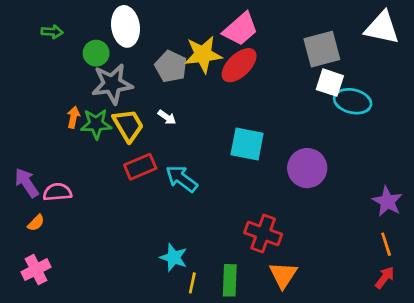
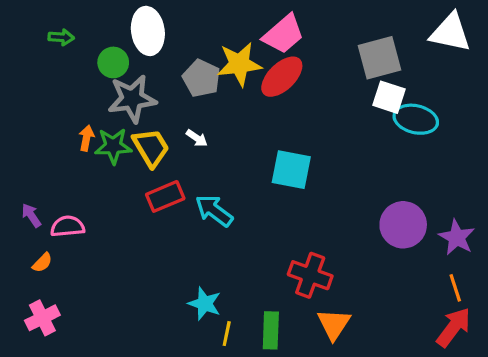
purple circle: (307, 168) -> (403, 225), moved
purple arrow: (27, 183) -> (31, 215), size x0.7
red arrow: (385, 278) -> (454, 327), size x1.5

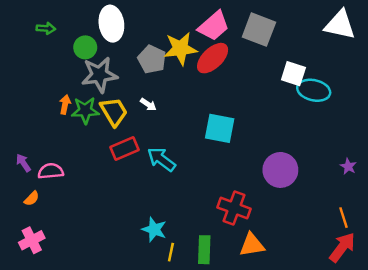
gray square: (380, 58) -> (259, 30), moved, turned 36
purple circle: (403, 225) -> (280, 170), moved
purple star: (457, 237) -> (348, 166), moved, size x0.6
orange triangle: (334, 324) -> (252, 245), turned 48

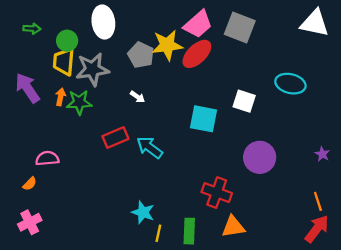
green arrow: (46, 28) -> (32, 29), moved
green circle: (85, 47) -> (67, 41), moved
white square: (293, 74) -> (244, 101), moved
yellow trapezoid: (114, 112) -> (64, 62), moved, turned -144
purple arrow: (23, 163) -> (27, 88), moved, size x1.8

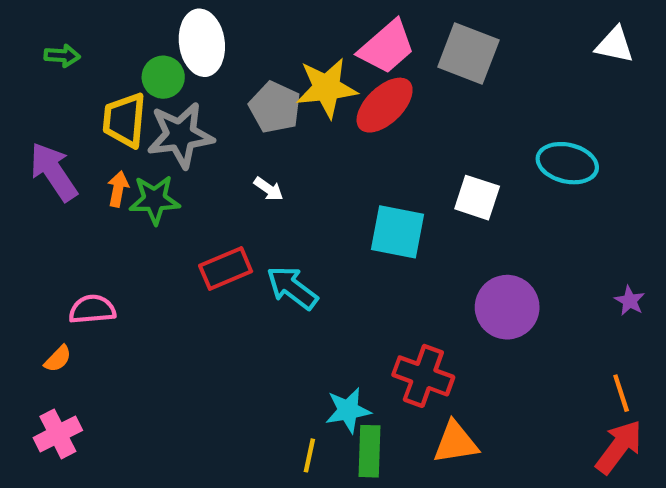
white triangle: (315, 23) -> (615, 45), size x0.7
green circle: (67, 41) -> (163, 77), moved
cyan star: (143, 212) -> (348, 410), moved, turned -30

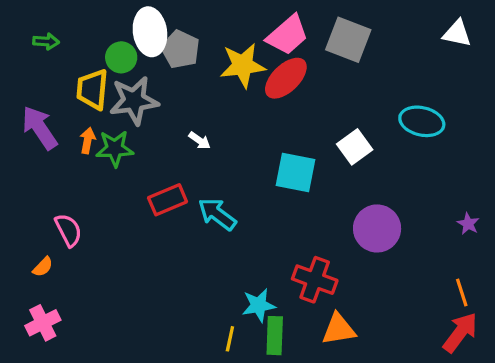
gray pentagon: (275, 107) -> (180, 49), moved
white square: (477, 198) -> (355, 147), turned 36
pink semicircle: (92, 309) -> (68, 230), turned 68

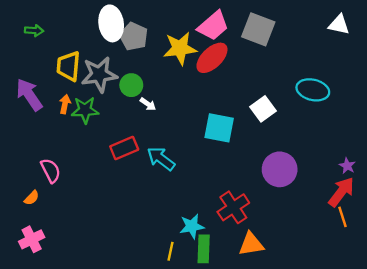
green circle: (121, 57) -> (131, 85), moved
red cross: (315, 280) -> (233, 207), turned 36
red arrow: (460, 332) -> (341, 192), moved

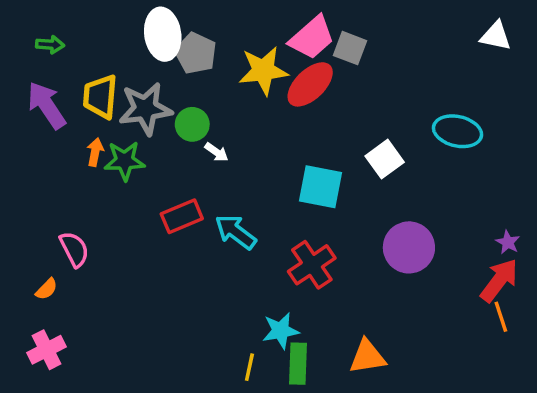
gray square: (258, 29) -> (350, 48), moved, size x0.7
purple arrow: (29, 95) -> (47, 105), moved
red cross: (233, 207) -> (312, 265), moved

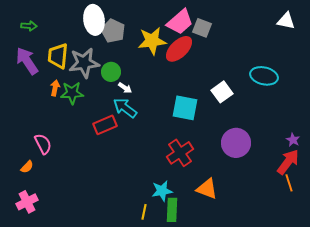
cyan arrow: (236, 232) -> (125, 108), moved
orange triangle: (367, 357) -> (207, 189), moved, turned 30

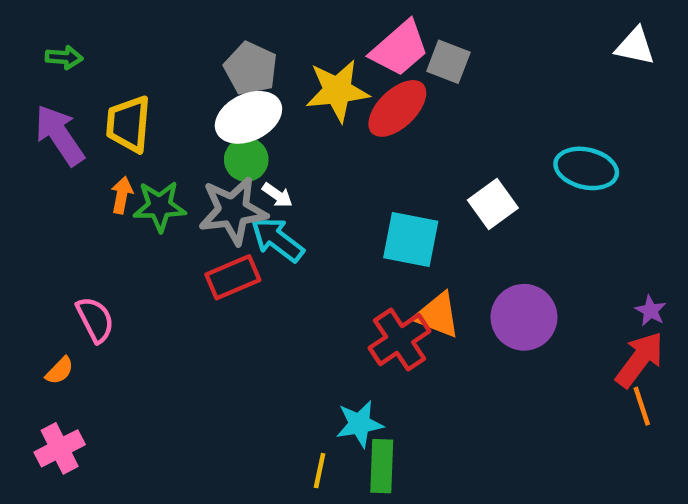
white ellipse: (94, 20) -> (248, 117), moved, turned 72
gray star: (84, 63) -> (233, 211), moved
orange triangle: (207, 189) -> (437, 315), moved

